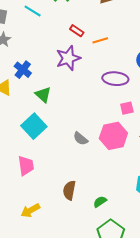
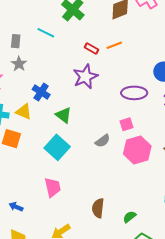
orange line: (100, 40) -> (114, 45), moved
pink square: (127, 108) -> (126, 124), moved
gray semicircle: (81, 139) -> (103, 141), moved, turned -70

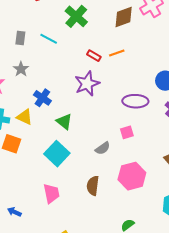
gray rectangle: (16, 41) -> (20, 38), moved
pink hexagon: (137, 150) -> (132, 176), moved
brown semicircle: (98, 208) -> (93, 186), moved

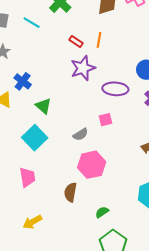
orange line: (117, 53) -> (99, 40), turned -63
purple star: (87, 84) -> (83, 68), moved
pink hexagon: (132, 176) -> (92, 165), moved
brown semicircle: (93, 186) -> (70, 192), moved

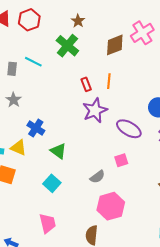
cyan line: (32, 23) -> (33, 62), moved
red rectangle: (76, 41) -> (86, 84), turned 40
purple ellipse: (115, 89) -> (129, 129), turned 30
cyan square: (35, 138) -> (52, 183), size x0.7

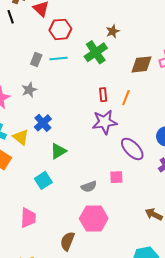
red hexagon: (29, 20) -> (60, 29), moved
cyan line: (33, 62) -> (59, 58), turned -48
green triangle: (58, 151) -> (58, 151), turned 36

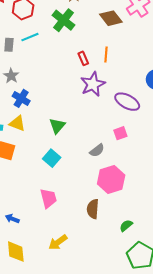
brown diamond: (141, 64) -> (111, 18), turned 75
blue cross: (43, 123) -> (21, 98), moved

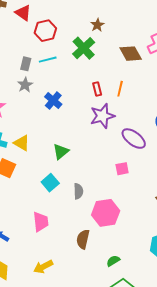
gray star: (11, 76) -> (25, 85), moved
blue cross: (21, 98) -> (53, 101), moved
gray semicircle: (97, 150) -> (78, 191), moved, turned -63

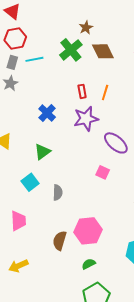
red hexagon: (45, 31) -> (15, 38), moved
brown diamond: (131, 54) -> (103, 51), moved
blue cross: (53, 101) -> (47, 113), moved
pink square: (122, 169) -> (103, 172), turned 32
pink hexagon: (106, 213) -> (88, 231), moved

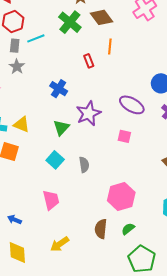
orange line: (105, 92) -> (110, 47), moved
purple star: (86, 119) -> (89, 113), moved
brown semicircle: (60, 241) -> (101, 229), moved

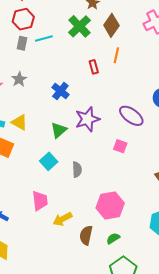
brown diamond: (102, 17) -> (111, 25), turned 65
gray star: (17, 67) -> (19, 79), moved
yellow arrow: (60, 244) -> (63, 219), moved

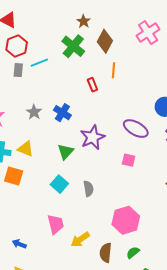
gray star: (19, 79) -> (34, 112), moved

